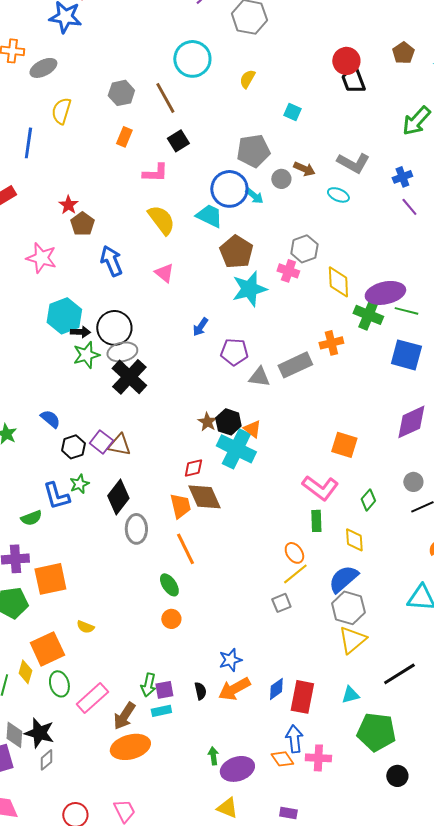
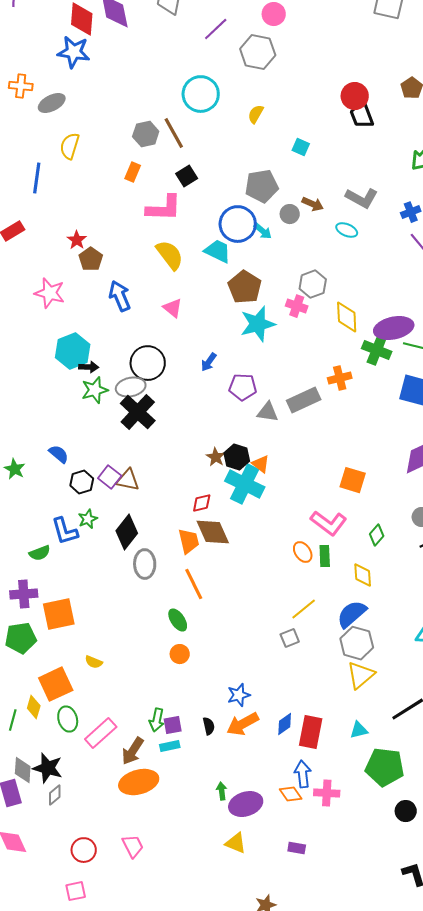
gray hexagon: (121, 93) -> (146, 134), moved
pink L-shape: (155, 173) -> (164, 208), size x1.4
black circle: (114, 328) -> (148, 363), moved
orange ellipse: (294, 553) -> (303, 552), moved

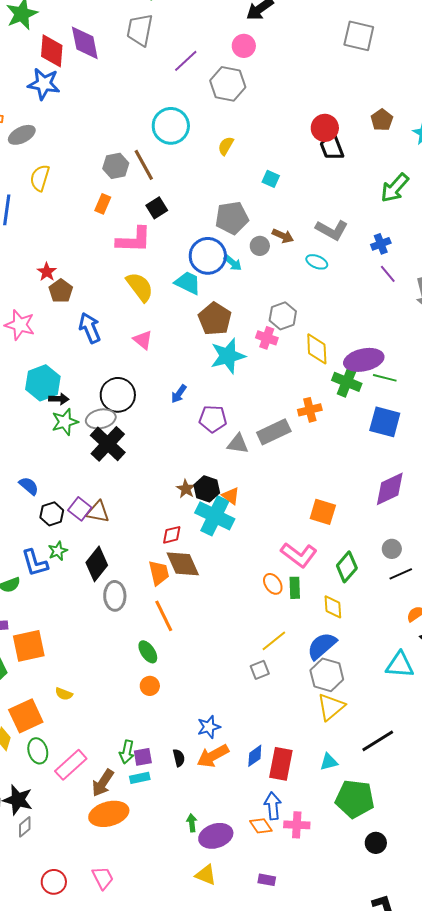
green diamond: (377, 535) -> (347, 567), size x1.4

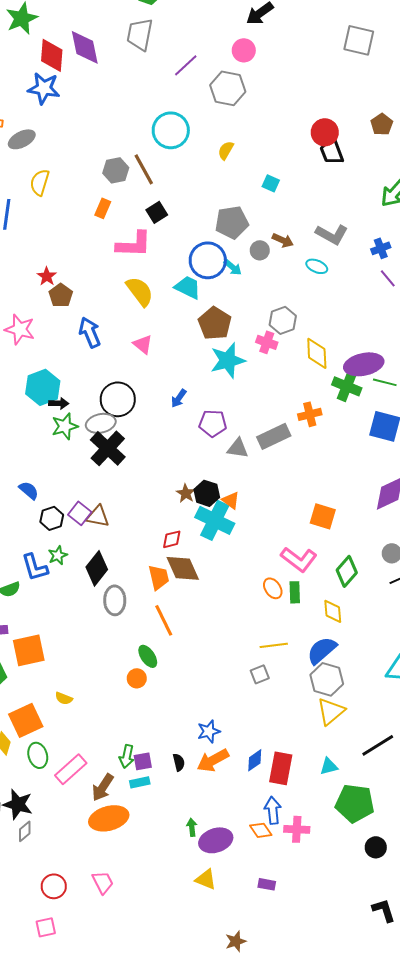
yellow line: (274, 641) -> (274, 645), turned 32
orange circle: (150, 686) -> (137, 678), moved

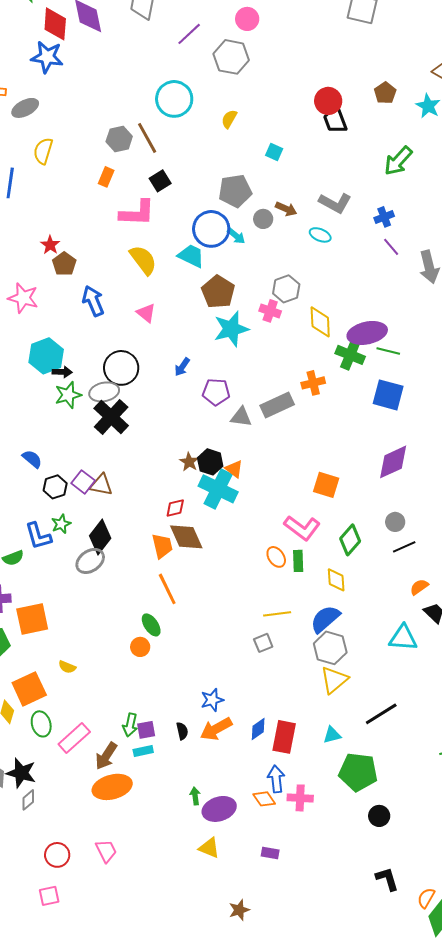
gray ellipse: (115, 600) -> (90, 561), moved, turned 56

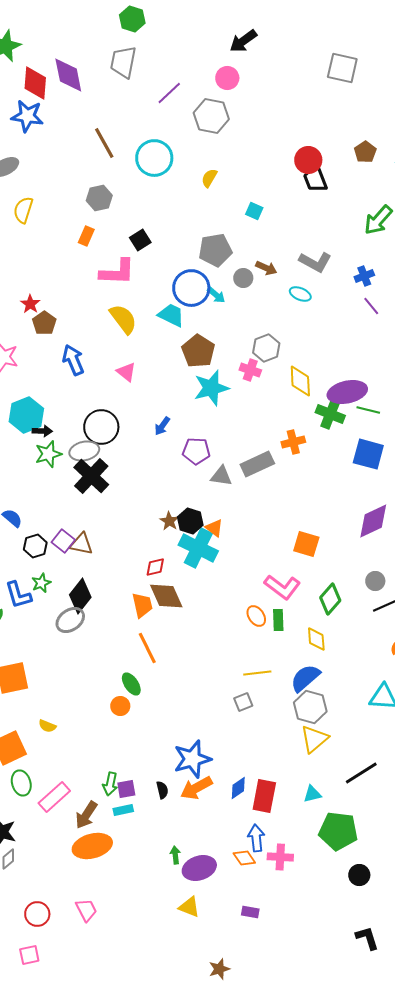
brown line: (147, 138) -> (104, 143), moved
blue star: (212, 700) -> (192, 759), size x1.6

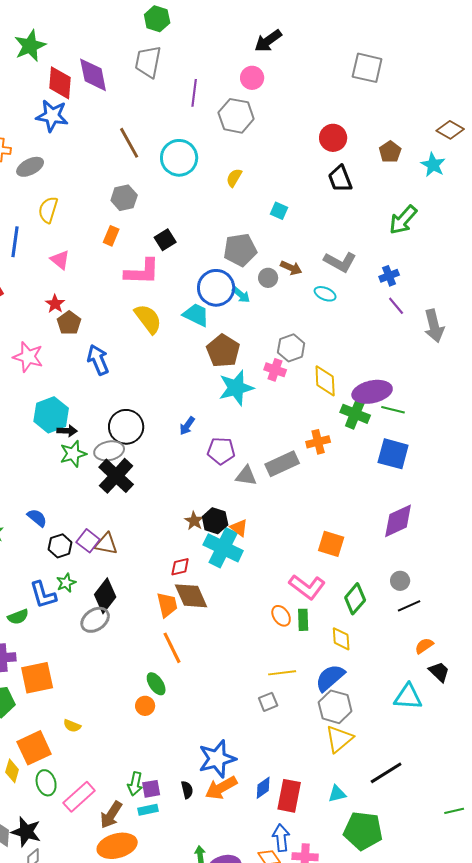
purple line: (169, 93) -> (194, 93), turned -40
red circle: (308, 160) -> (333, 138), moved
pink triangle: (126, 372) -> (60, 260), moved

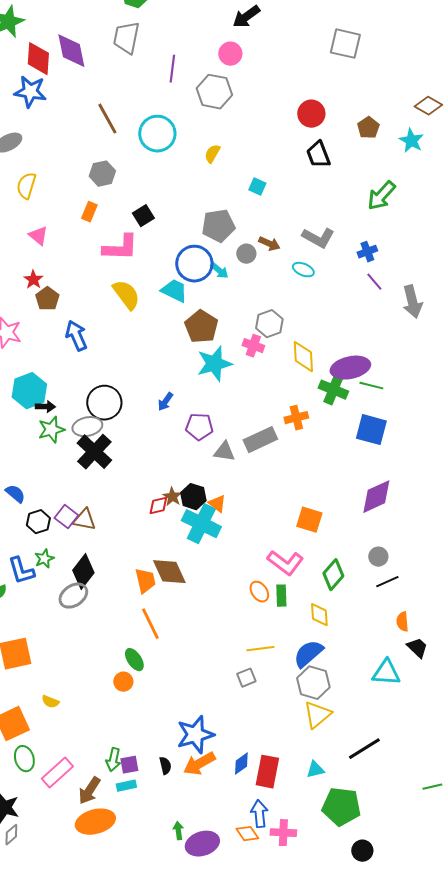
red diamond: (180, 567) -> (158, 506), moved
orange semicircle: (424, 646) -> (402, 622), turned -60

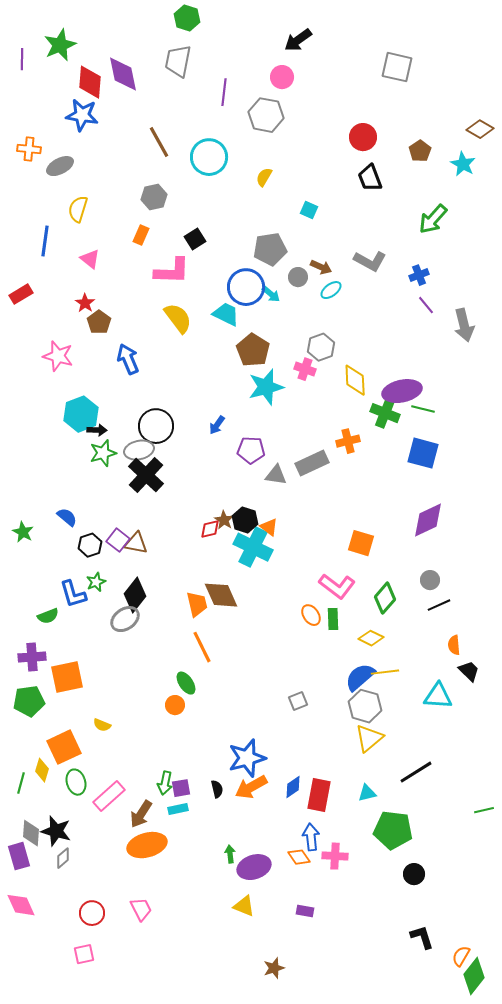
cyan ellipse: (303, 270) -> (331, 290), moved, turned -60
yellow diamond: (319, 615) -> (371, 638), turned -60
yellow line: (260, 649) -> (385, 672), moved

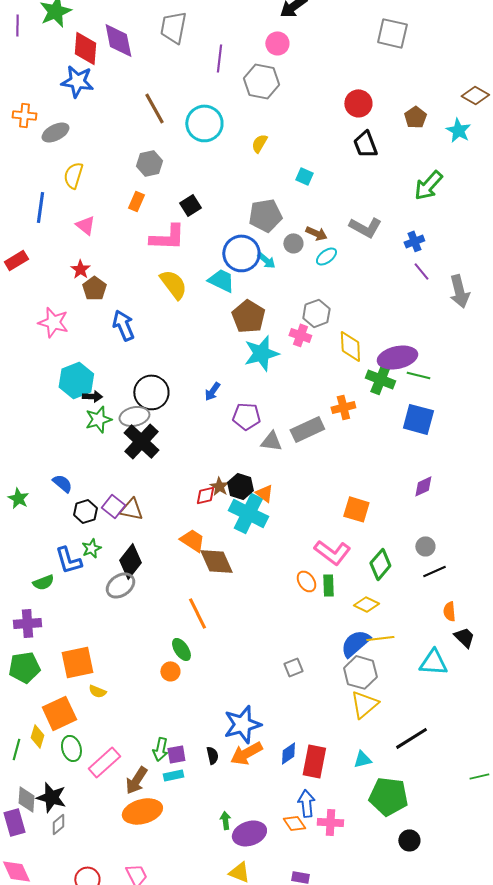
purple diamond: (428, 520) -> (423, 486), size x0.6
orange trapezoid: (197, 604) -> (192, 540), moved, turned -44
orange square: (67, 677) -> (77, 662), moved

